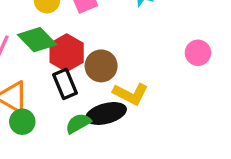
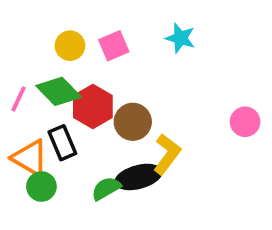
pink circle: (198, 53) -> (245, 122), moved
black rectangle: (65, 84) -> (62, 143), moved
yellow L-shape: (131, 94) -> (167, 154), turned -80

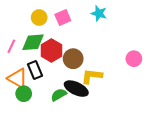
green diamond: (59, 91) -> (33, 42), turned -50
yellow L-shape: (167, 154) -> (92, 76), turned -120
black ellipse: (138, 177) -> (76, 89), turned 40

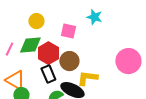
pink square: (63, 17) -> (68, 31), moved, turned 35
pink circle: (134, 59) -> (128, 61), size x1.6
black rectangle: (35, 70) -> (48, 74), moved

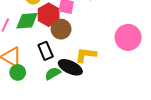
red hexagon: (48, 53) -> (49, 15), moved
brown circle: (69, 61) -> (61, 29), moved

